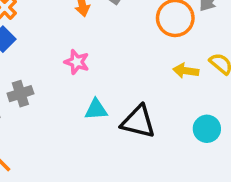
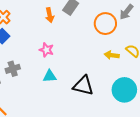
cyan triangle: (96, 109) -> (50, 76), moved
cyan circle: (207, 129) -> (124, 90), size x1.5

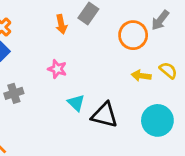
cyan triangle: (50, 76) -> (76, 103), moved, turned 48

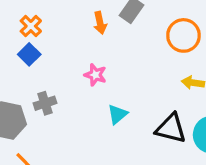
cyan triangle: (76, 103) -> (117, 114), turned 36
black triangle: (105, 115) -> (171, 128), moved

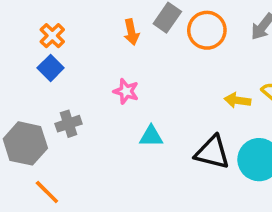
orange circle: (183, 35) -> (207, 30), moved
cyan triangle: (117, 114) -> (151, 136), turned 40

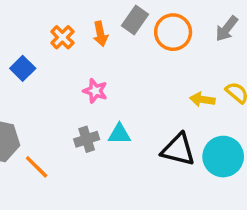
orange cross: (52, 36) -> (62, 37), moved
gray cross: (68, 124) -> (87, 139), moved
orange line: (47, 192) -> (37, 167), moved

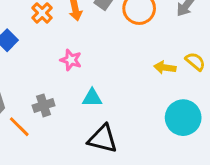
gray cross: (87, 139) -> (44, 105), moved
black triangle: (178, 150) -> (103, 139), moved

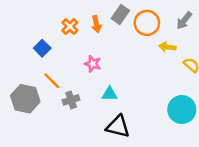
yellow arrow: (165, 68) -> (167, 47), moved
orange line: (19, 127) -> (52, 81), moved

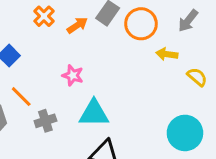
orange arrow: (96, 24) -> (77, 25), turned -112
orange cross: (70, 26) -> (44, 16), moved
cyan triangle: (110, 94) -> (94, 113), size x1.5

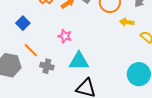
gray cross: (45, 121) -> (47, 66), turned 32

